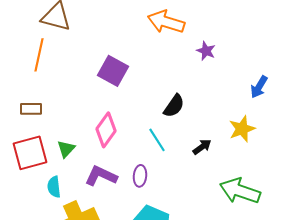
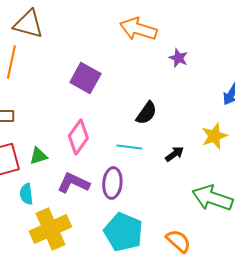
cyan line: (157, 140) -> (129, 147), turned -50
green triangle: (66, 149) -> (38, 156), turned 30
purple ellipse: (140, 176) -> (112, 183), size x1.4

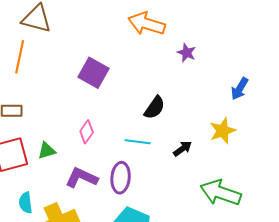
pink diamond: (78, 137) -> (87, 132), size x0.7
cyan semicircle: (26, 194) -> (26, 203), moved

